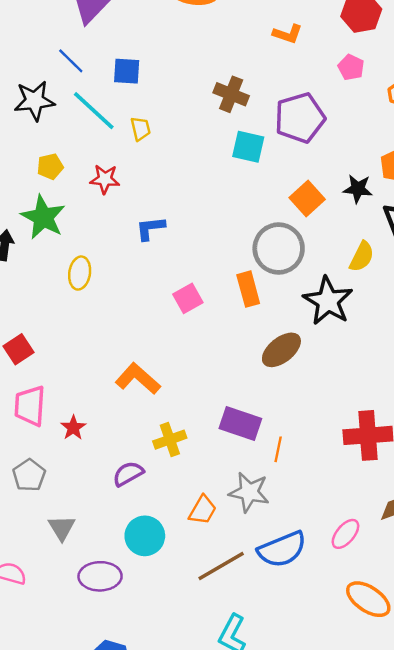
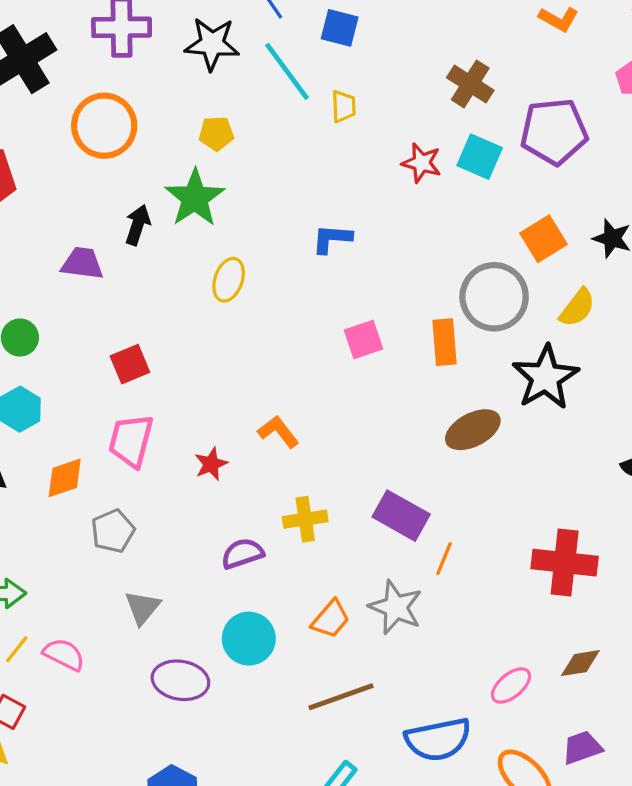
red star: (105, 179) -> (422, 163), moved
yellow semicircle: (362, 257) -> (577, 308), moved
orange L-shape: (138, 379) -> (278, 432), size x0.7
red star: (73, 428) -> (211, 464), moved
blue semicircle: (282, 549) -> (438, 739), moved

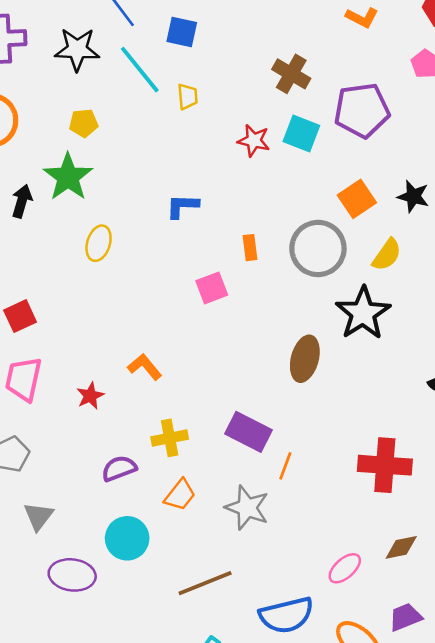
orange rectangle: (444, 342) -> (250, 248), moved, size x0.7
brown ellipse: (473, 430) -> (305, 359), turned -45
orange trapezoid: (331, 619) -> (180, 495), moved

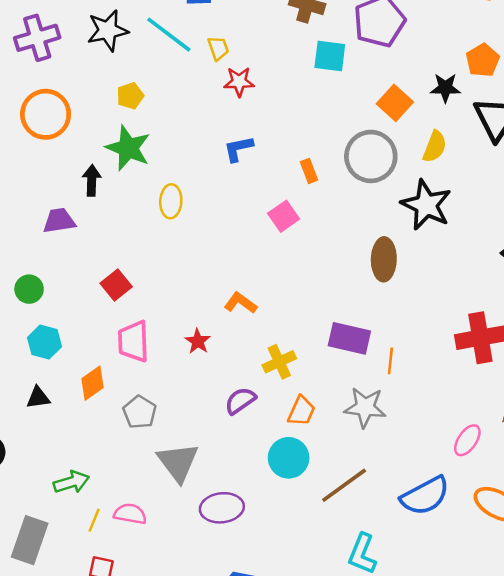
red star: (254, 141) -> (239, 82), moved
gray triangle: (38, 516) -> (178, 462), size x1.5
cyan circle: (127, 538) -> (289, 458), moved

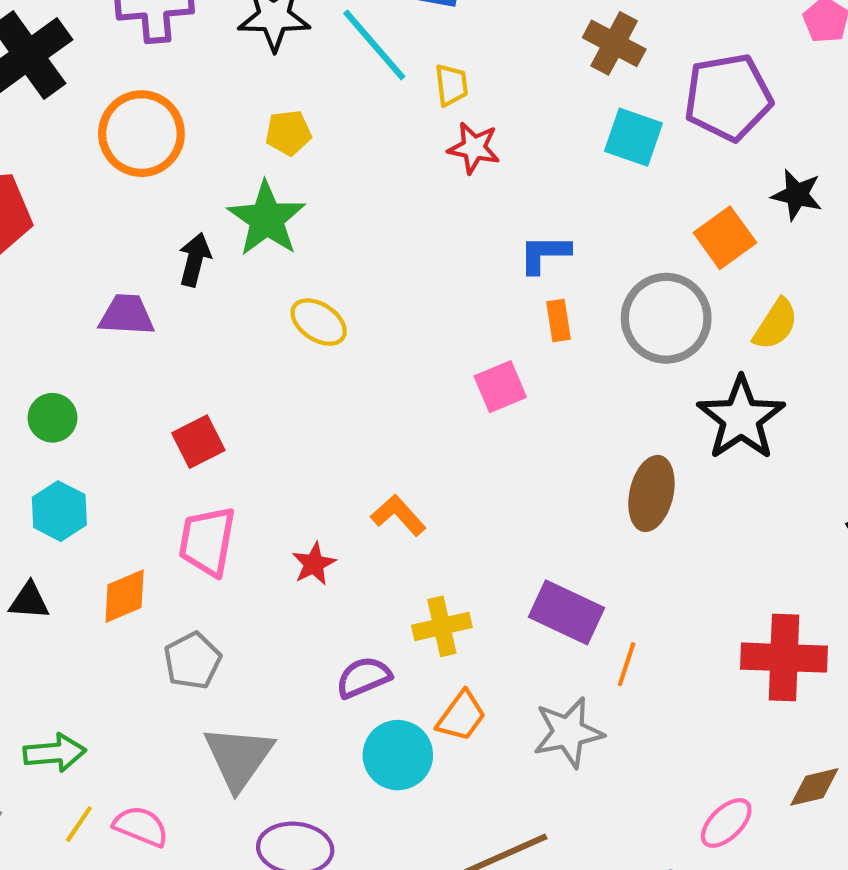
black star: (445, 88) -> (797, 195), moved
blue L-shape: (238, 149) -> (544, 254), moved
yellow ellipse: (171, 201) -> (319, 322), turned -72
gray star: (365, 407) -> (568, 732), turned -30
cyan circle: (289, 458) -> (398, 755), moved

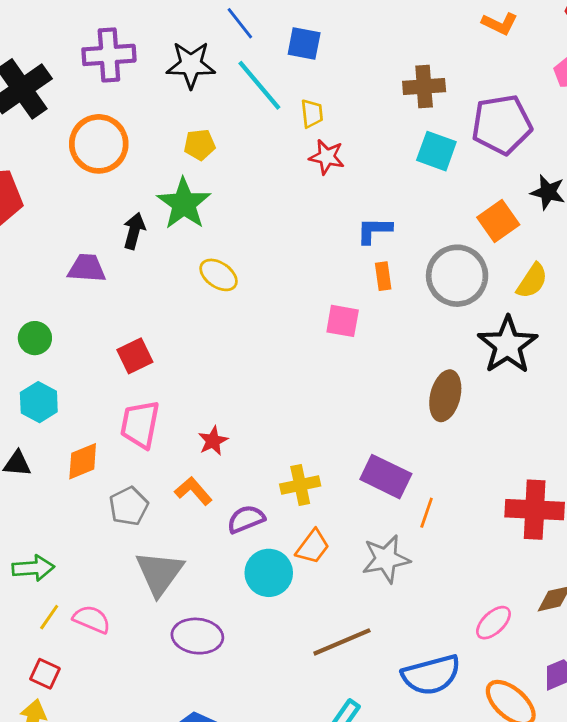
brown cross: (614, 43) -> (424, 87), turned -33
pink square: (500, 387) -> (343, 321), turned 32
orange L-shape: (398, 515) -> (193, 491), moved

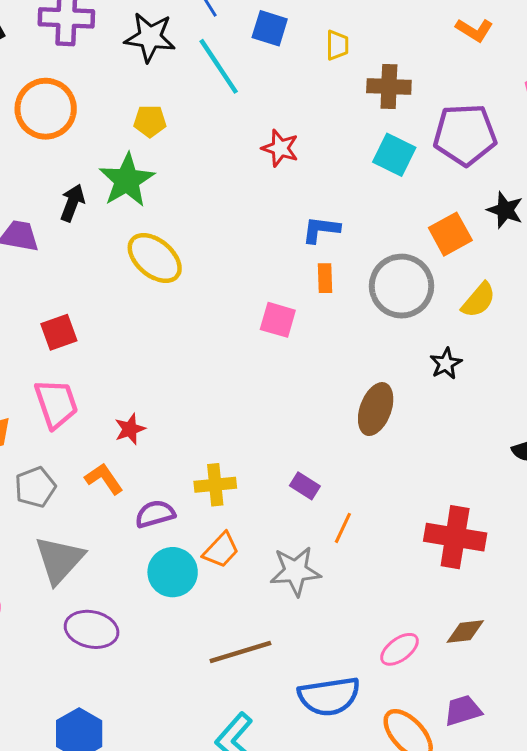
yellow trapezoid: (312, 114) -> (337, 45), moved
yellow ellipse: (219, 275) -> (155, 258), size x1.4
black star: (508, 345) -> (446, 364), size x0.5
pink trapezoid: (140, 424) -> (56, 404), turned 144
purple rectangle: (386, 477) -> (305, 486), size x0.6

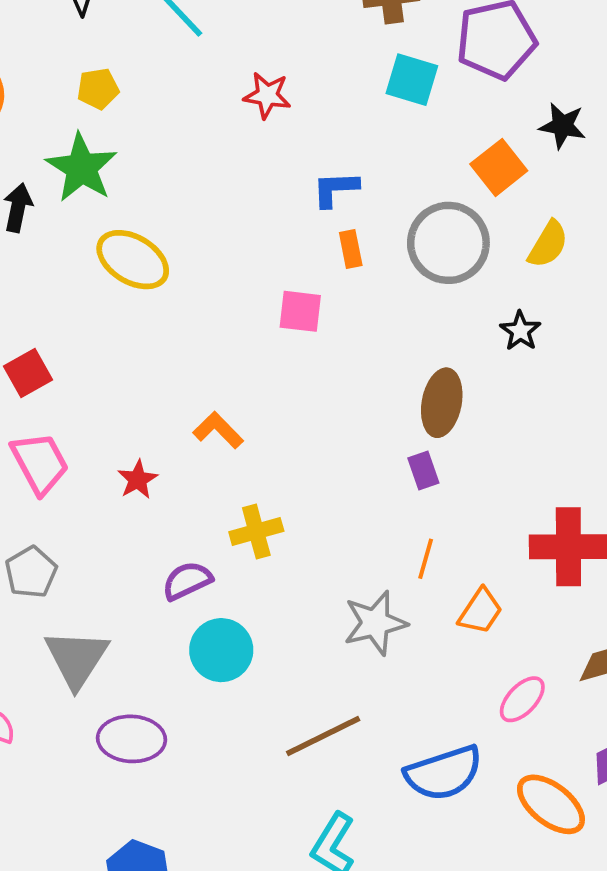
orange L-shape: (104, 479) -> (218, 430), moved
purple rectangle: (305, 486) -> (423, 470), moved, turned 48
orange trapezoid: (221, 550) -> (480, 611), moved

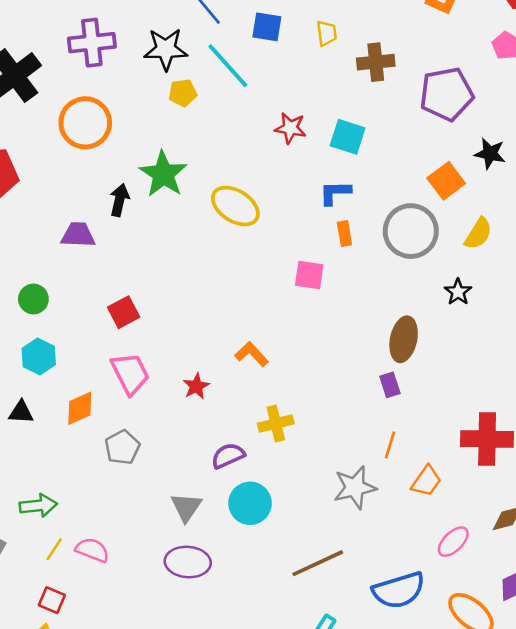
cyan square: (412, 80) -> (348, 137), moved
yellow pentagon: (98, 89) -> (183, 93), moved
yellow ellipse: (133, 260) -> (235, 206), moved
gray triangle: (77, 658) -> (186, 507), moved, size x0.7

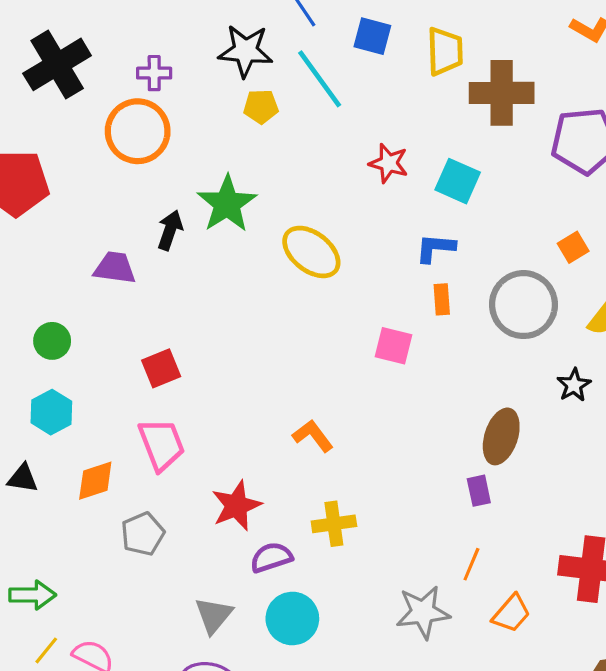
yellow trapezoid: (327, 33) -> (445, 51), size x1.5
purple cross: (92, 43) -> (154, 73), moved, size x0.6
brown cross: (376, 62) -> (502, 93), size x1.4
orange square: (446, 181) -> (573, 247), size x0.7
red star: (196, 386) -> (236, 506), moved, size x1.5

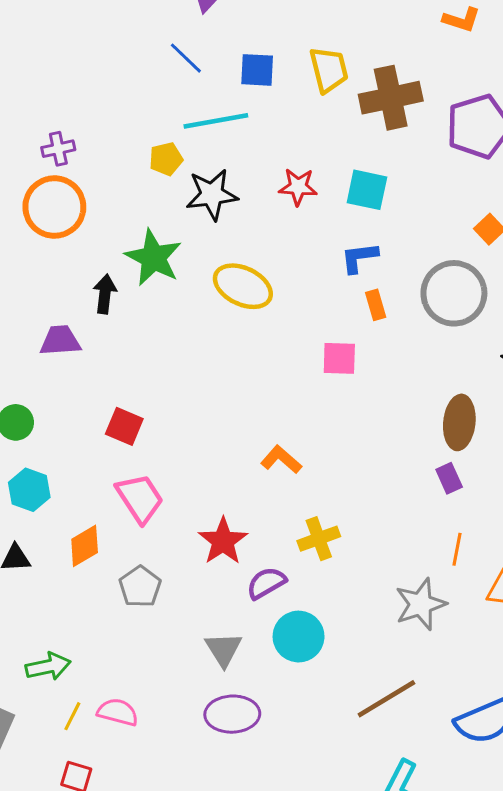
black star: (245, 51) -> (212, 194), moved
cyan line: (320, 79) -> (216, 121), turned -52
red square: (161, 368) -> (124, 426), turned -33

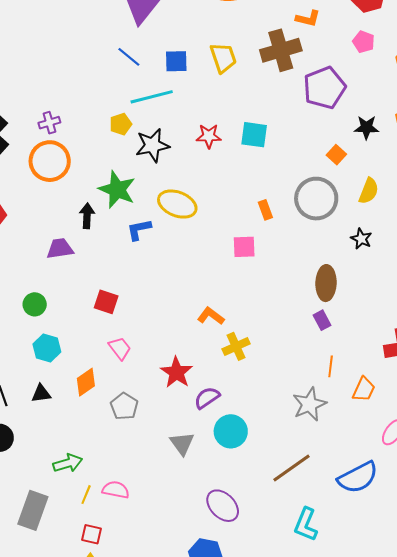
brown cross: (391, 98) -> (281, 50), moved
blue L-shape: (359, 258) -> (139, 230), moved
pink trapezoid: (140, 498) -> (120, 348), size x0.7
yellow cross: (319, 539) -> (236, 346), moved
purple ellipse: (232, 714) -> (223, 506), moved, turned 52

